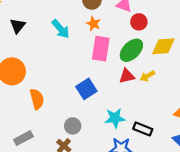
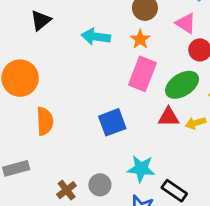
cyan arrow: (61, 29) -> (96, 37), turned 126
gray circle: (73, 126) -> (100, 185), moved

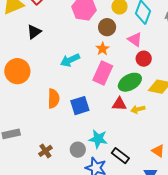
cyan arrow: (96, 37) -> (70, 60), moved, turned -36
orange semicircle: (45, 121) -> (53, 98), moved
gray circle: (100, 185) -> (78, 150), moved

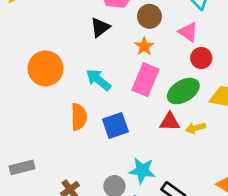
black triangle: (34, 32) -> (100, 27), moved
cyan arrow: (70, 60) -> (98, 80), moved, turned 66
orange circle: (17, 71) -> (46, 68), moved

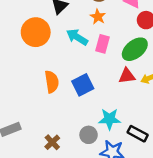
orange circle: (46, 68) -> (36, 32), moved
cyan arrow: (98, 80) -> (77, 37), moved
pink rectangle: (146, 80) -> (103, 44), size x0.7

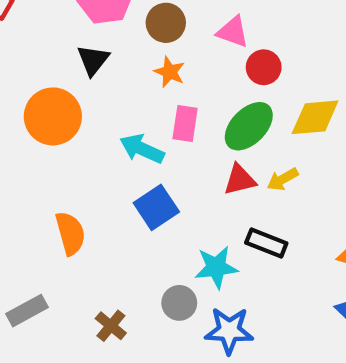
cyan arrow: (77, 37) -> (142, 149), moved
orange semicircle: (52, 82) -> (70, 233), moved
black rectangle: (138, 134) -> (266, 243), moved

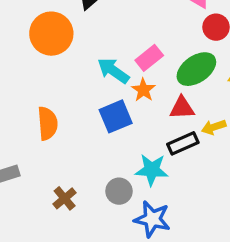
orange star: (170, 72) -> (143, 90), moved
pink rectangle: (185, 123) -> (149, 58), turned 32
yellow arrow: (283, 179) -> (214, 127), moved
black rectangle: (266, 243) -> (183, 143), moved, turned -56

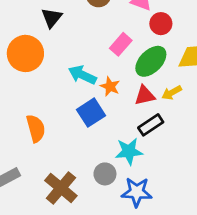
pink rectangle: (149, 58) -> (121, 44), moved
yellow arrow: (214, 127) -> (172, 93), moved
brown cross: (65, 198) -> (61, 188), size x1.6

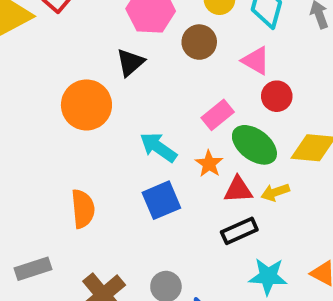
green ellipse: (151, 61) -> (254, 145), turned 72
orange star: (110, 86) -> (209, 164), moved
cyan star: (129, 151) -> (268, 276), moved

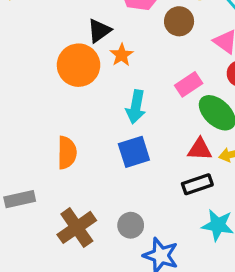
black triangle: (130, 63) -> (99, 31), moved
cyan arrow: (158, 147) -> (136, 107), turned -120
orange star: (209, 164) -> (122, 55), moved

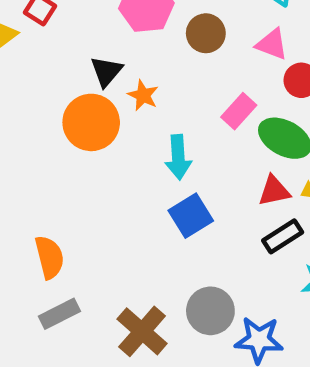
orange semicircle: (67, 153) -> (50, 257), moved
gray circle: (131, 225) -> (210, 311), size x1.4

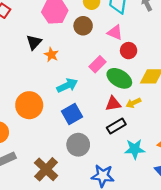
orange circle: (91, 122) -> (29, 105), moved
cyan arrow: (178, 157) -> (67, 85), turned -114
gray circle: (210, 311) -> (78, 145), moved

